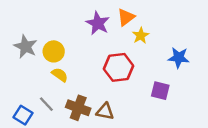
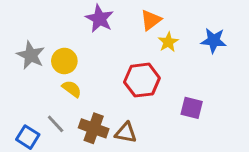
purple star: (98, 23) -> (99, 19), moved
blue star: (179, 58) -> (214, 41), moved

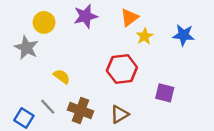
purple star: (99, 19) -> (86, 16), turned 30
yellow circle: (64, 61) -> (44, 22), moved
brown triangle: (126, 133) -> (119, 114), moved, turned -42

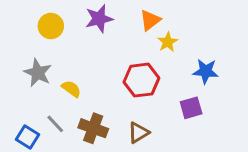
blue star: (184, 35) -> (206, 71), moved
gray star: (26, 48) -> (38, 73), moved
purple square: (165, 93) -> (191, 108), turned -30

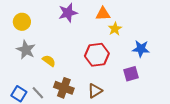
orange triangle: (150, 20) -> (103, 14), turned 35
yellow circle: (51, 26) -> (22, 22), moved
gray line: (55, 124) -> (38, 93), moved

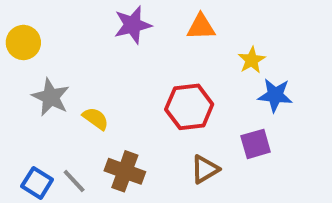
yellow circle: (22, 22) -> (23, 42), moved
yellow star: (115, 29) -> (252, 60), moved
brown triangle: (95, 91) -> (205, 169), moved

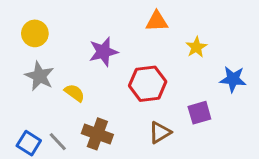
purple star: (133, 25) -> (103, 52), moved
yellow circle: (23, 42) -> (35, 33), moved
blue star: (275, 95) -> (233, 79), moved

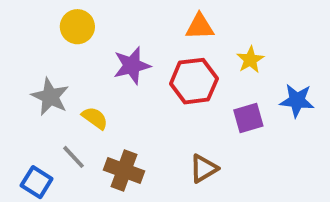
yellow circle: (35, 33) -> (77, 27), moved
red hexagon: (148, 84) -> (194, 81), moved
purple square: (199, 113) -> (248, 118), moved
gray line: (58, 142) -> (73, 157), moved

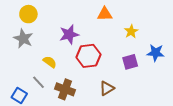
yellow circle: (77, 27) -> (28, 14), moved
red hexagon: (194, 81) -> (88, 56), moved
gray star: (50, 97) -> (23, 39), moved

